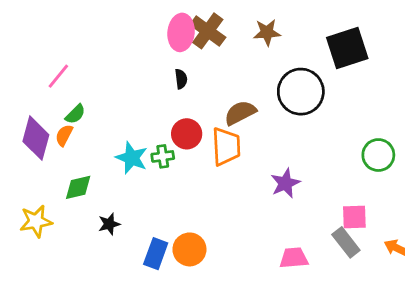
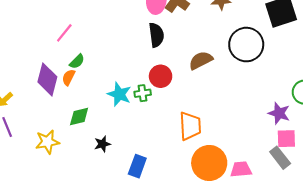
black semicircle: (181, 79) -> (156, 35), size x1.6
orange trapezoid: (226, 147) -> (190, 126), moved
purple star: (285, 183) -> (279, 113), moved, turned -30
orange circle: (189, 249) -> (209, 163), moved, size x1.4

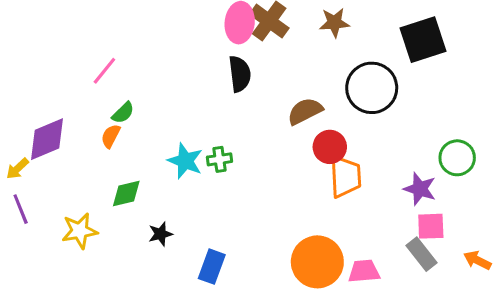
red circle: (161, 76) -> (330, 147), moved
purple diamond: (47, 79) -> (47, 139), moved, turned 52
orange trapezoid: (190, 126) -> (345, 176), moved

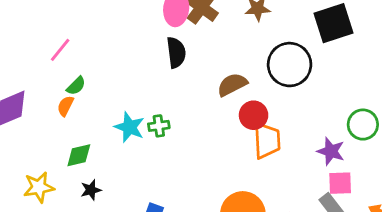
black star: (160, 234) -> (91, 190), moved

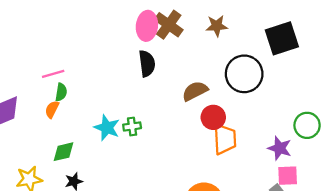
pink line: (60, 50) -> (53, 74), moved, turned 35
green semicircle: (76, 86) -> (61, 92), turned -36

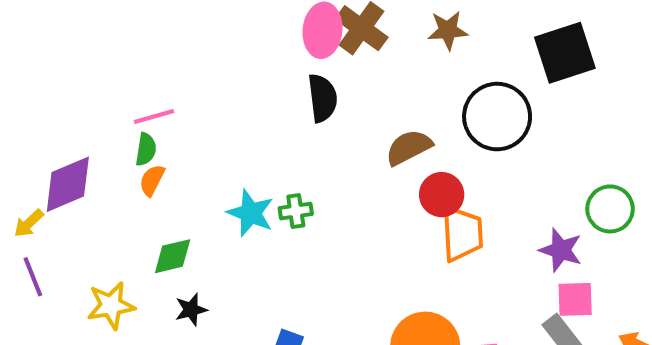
green semicircle: (61, 92) -> (146, 149), moved

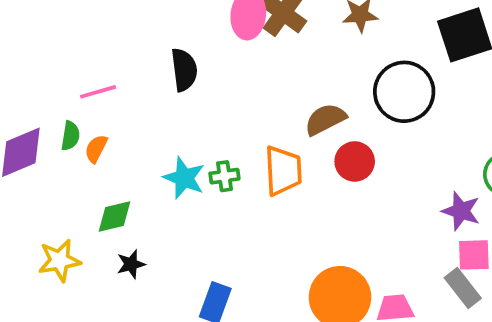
black semicircle: (322, 98) -> (184, 70), moved
green semicircle: (146, 149) -> (70, 136), moved
orange trapezoid: (462, 234) -> (283, 171), moved

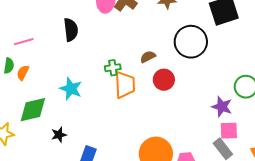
brown semicircle: (325, 119) -> (148, 57), size x0.7
green cross: (224, 176) -> (113, 68), moved
green diamond: (114, 216) -> (33, 110), size x1.4
black star: (131, 264) -> (59, 135), moved

